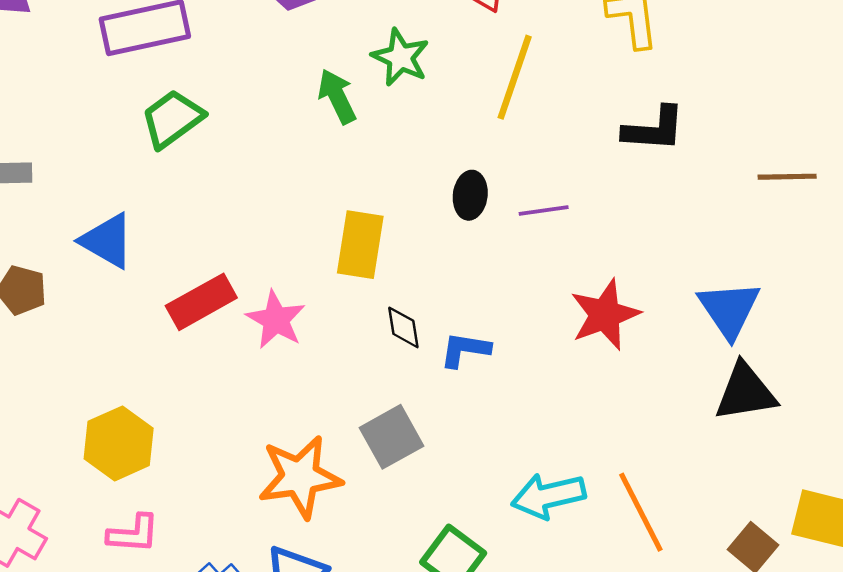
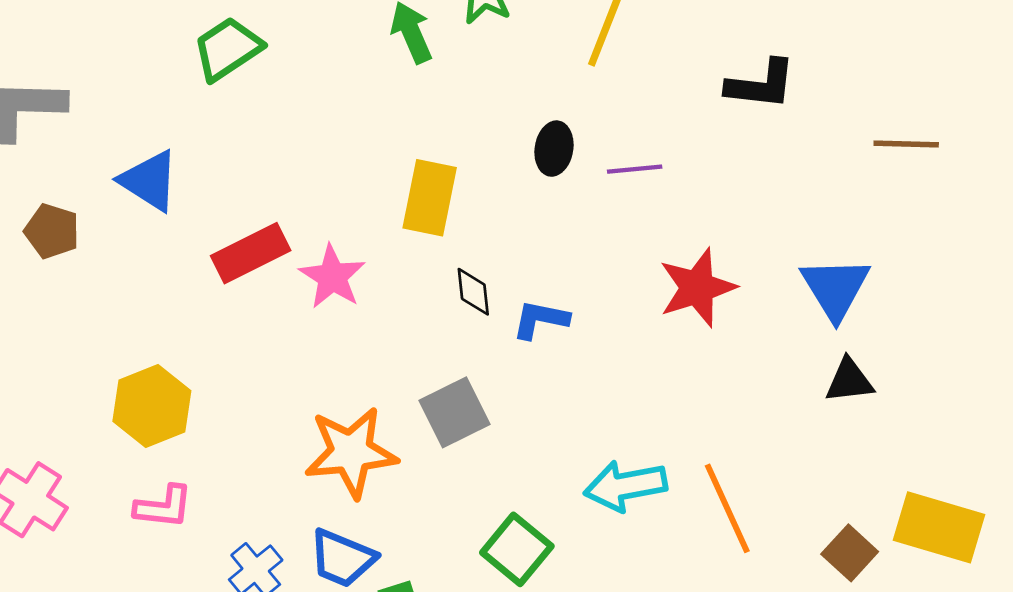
black triangle: (745, 392) -> (849, 381), size x0.7

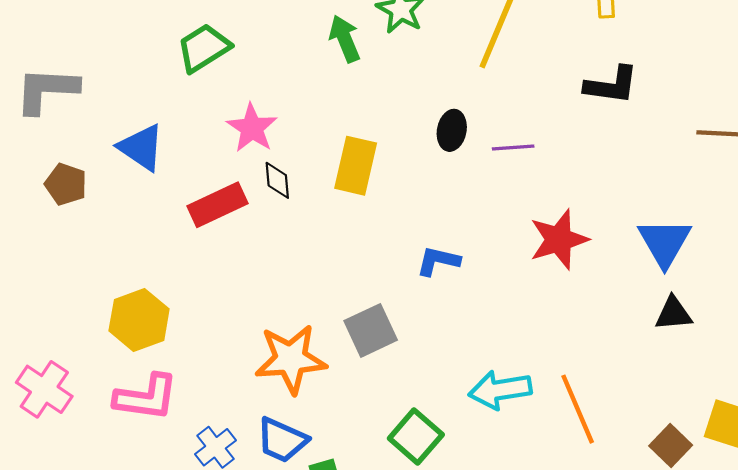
pink star: (332, 277) -> (252, 128), moved
black diamond: (473, 292) -> (277, 180), moved
pink L-shape: (163, 507) -> (146, 397), size x1.4

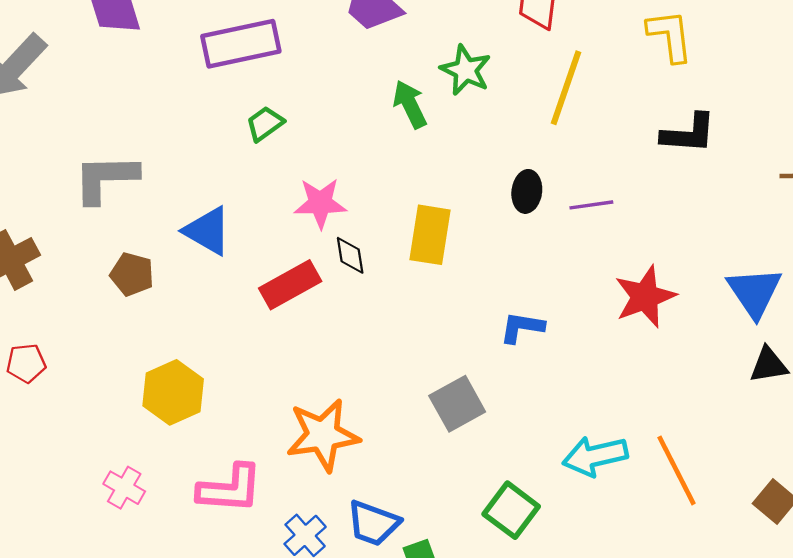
green trapezoid: (204, 48) -> (265, 124), size x0.7
pink star: (252, 128) -> (320, 203), turned -30
yellow hexagon: (139, 320) -> (173, 392), moved
orange star: (291, 359) -> (323, 435), moved
pink cross: (44, 389) -> (124, 488), size x0.7

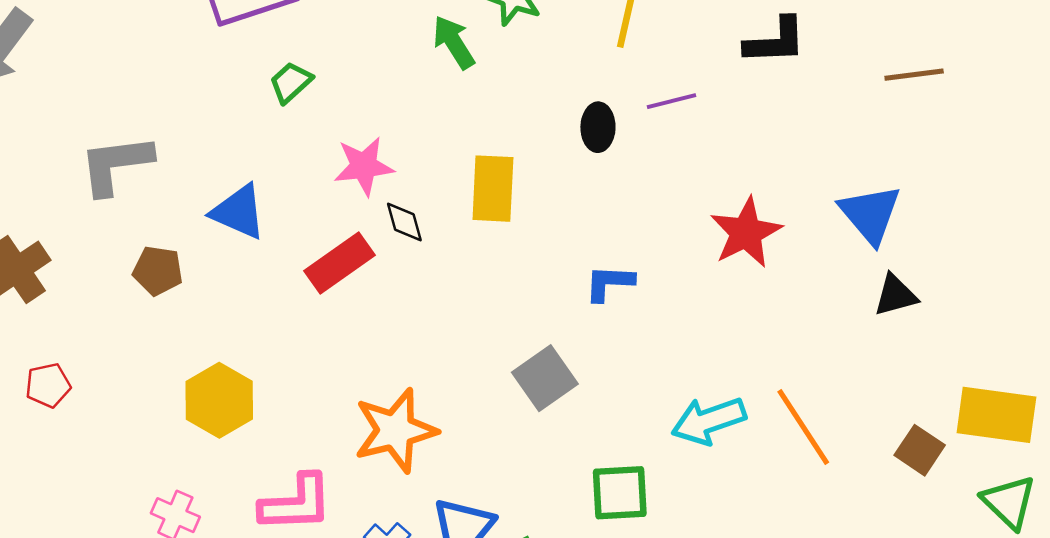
purple line: (591, 205) -> (671, 101), moved
green square: (511, 510) -> (620, 493), turned -34

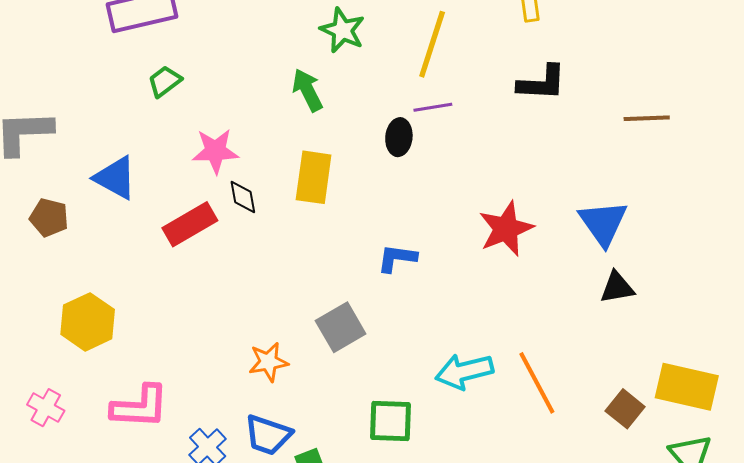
green arrow: (454, 42) -> (307, 90), moved
purple line: (671, 101) -> (433, 107), moved
orange star: (395, 430) -> (268, 362), moved, size x0.6

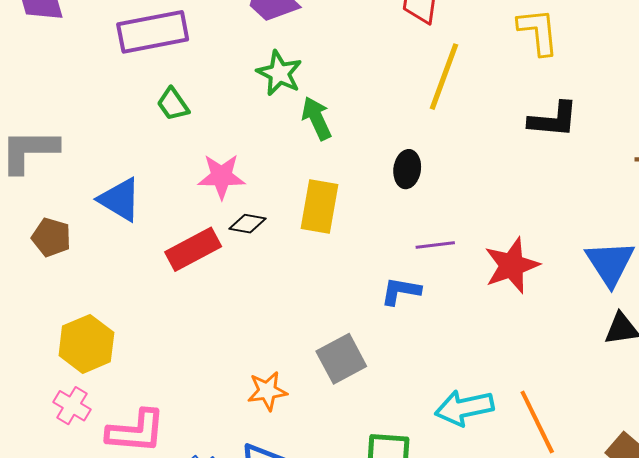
green star: (342, 30) -> (279, 73), moved
green trapezoid: (165, 81) -> (173, 104), turned -90
purple line: (433, 107) -> (435, 245), moved
black diamond: (243, 197) -> (248, 224), turned -72
pink cross: (46, 408) -> (72, 406), moved

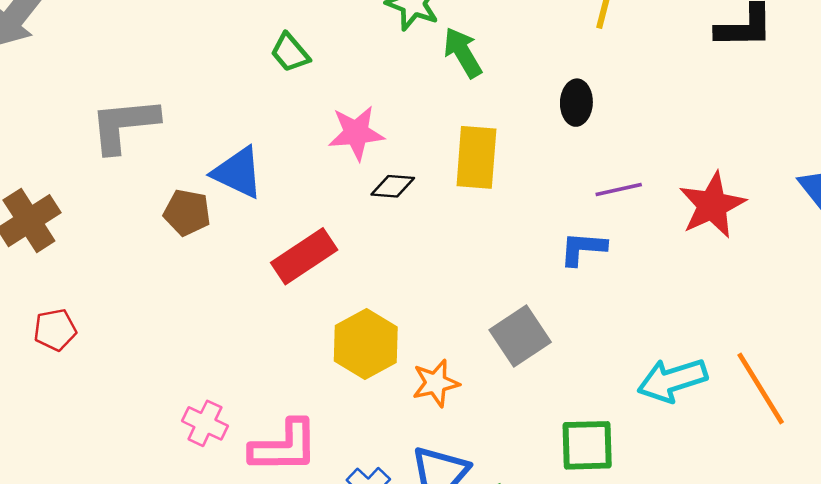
brown pentagon: (51, 237) -> (187, 213), moved
red rectangle: (193, 249) -> (304, 256), moved
yellow hexagon: (86, 344) -> (366, 344), moved

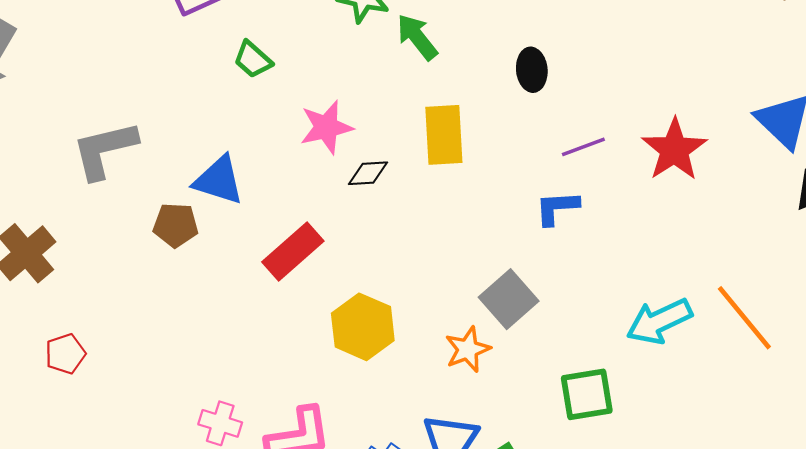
orange star: (436, 383) -> (468, 349), moved

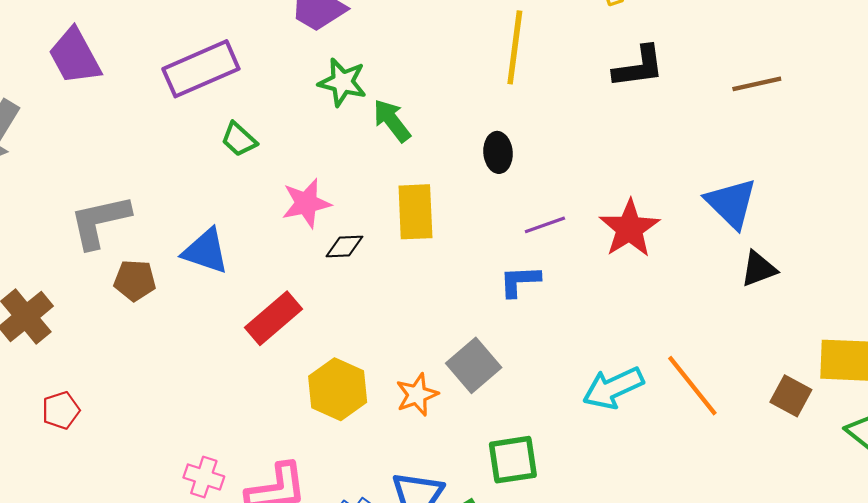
brown pentagon: (176, 225) -> (135, 280), moved
orange star: (468, 349) -> (417, 395), moved
green square: (587, 394) -> (513, 460), moved

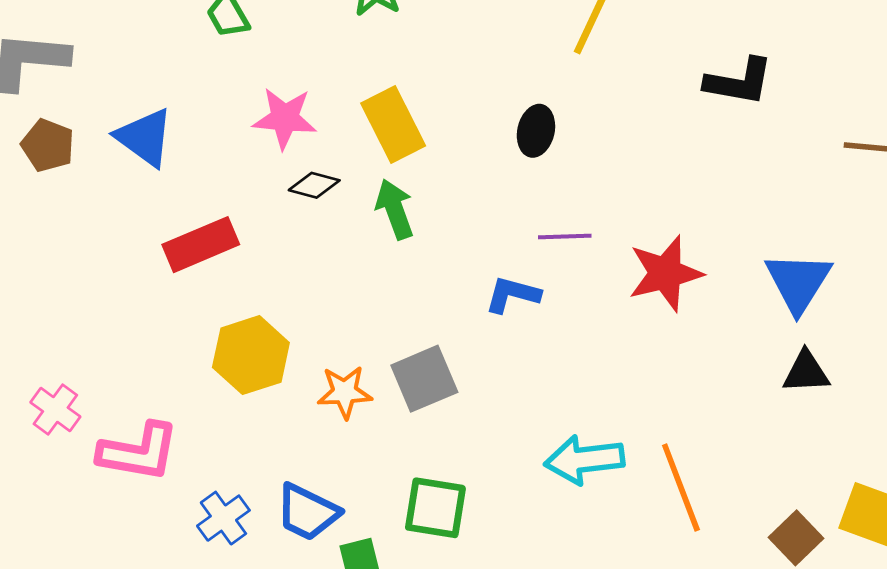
green arrow: (392, 121) -> (395, 209), moved
yellow rectangle: (415, 212) -> (393, 125), moved, turned -42

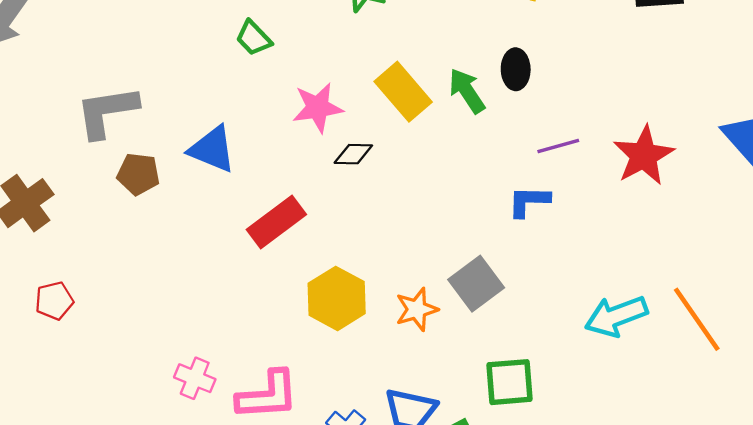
green arrow: (395, 209) -> (467, 91), moved

